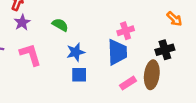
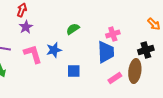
green semicircle: (60, 25) -> (73, 29), moved, turned -64
blue star: (76, 52) -> (54, 50), moved

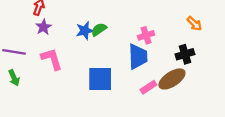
blue star: (54, 50) -> (85, 31), moved
blue square: (74, 71) -> (100, 79), size x1.6
brown ellipse: (135, 71) -> (172, 79), turned 50

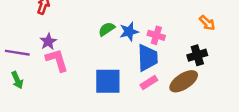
purple star: (44, 27) -> (48, 42), moved
blue star: (85, 31) -> (129, 32), moved
pink cross: (146, 35) -> (156, 35), turned 35
pink rectangle: (148, 87) -> (149, 83), moved

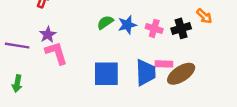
black cross: (197, 55) -> (181, 28), moved
blue trapezoid: (148, 58) -> (146, 73), moved
green arrow: (17, 80) -> (17, 84), moved, turned 35
pink rectangle: (149, 83) -> (164, 64), moved, turned 35

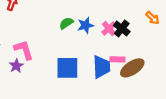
pink cross: (154, 28) -> (109, 29), turned 32
black cross: (181, 28) -> (122, 29), moved, turned -35
purple star: (48, 35) -> (16, 66), moved

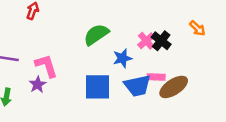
green semicircle: (66, 23) -> (96, 35), size x1.5
blue star: (85, 25) -> (122, 58), moved
blue trapezoid: (101, 67) -> (137, 86), turned 80

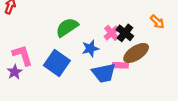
blue square: (97, 87) -> (57, 63), moved, turned 35
brown ellipse: (174, 87) -> (136, 53), moved

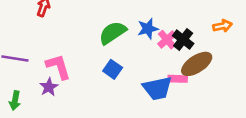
orange arrow: (157, 22) -> (222, 26), turned -56
blue star: (90, 49) -> (148, 29), moved
blue square: (57, 63) -> (113, 69), moved, size x0.6

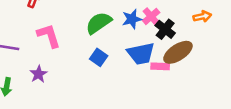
pink cross: (167, 40) -> (151, 16), moved
pink L-shape: (58, 67) -> (49, 36), moved
blue trapezoid: (157, 88) -> (141, 54), moved

